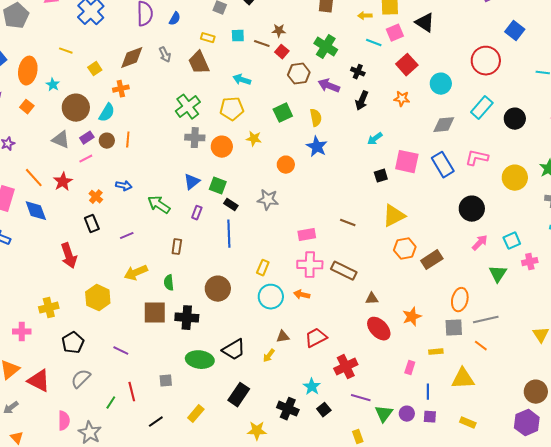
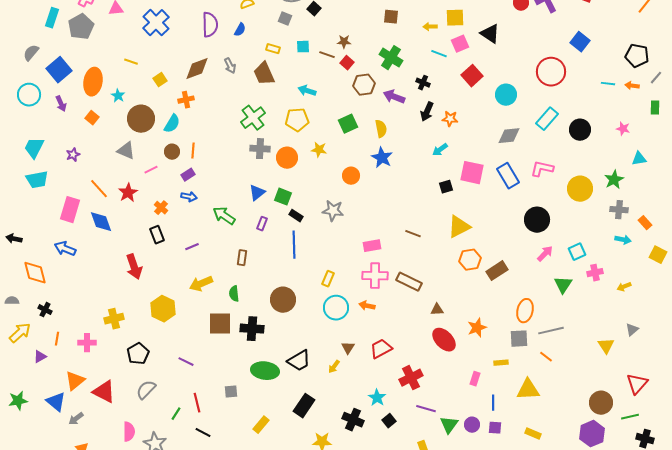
orange star: (402, 99) -> (450, 119), moved
purple rectangle: (87, 138) -> (188, 175), moved
brown triangle: (283, 337) -> (348, 348), turned -48
black line: (156, 422) -> (203, 433), moved, turned 63

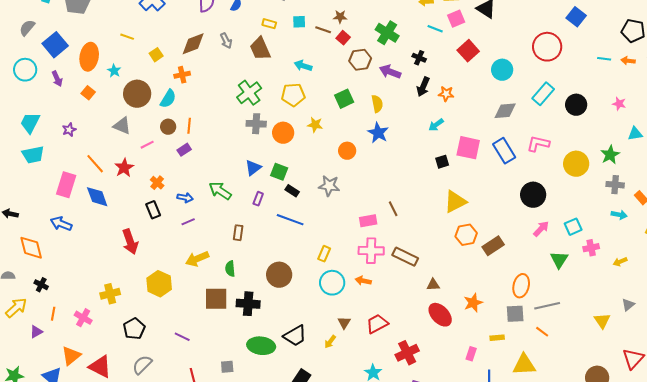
blue arrow: (189, 197) -> (185, 198), moved
brown line: (413, 234) -> (393, 209), moved, turned 42
blue line: (294, 245) -> (290, 220), turned -68
pink cross: (87, 343) -> (83, 318), turned 30

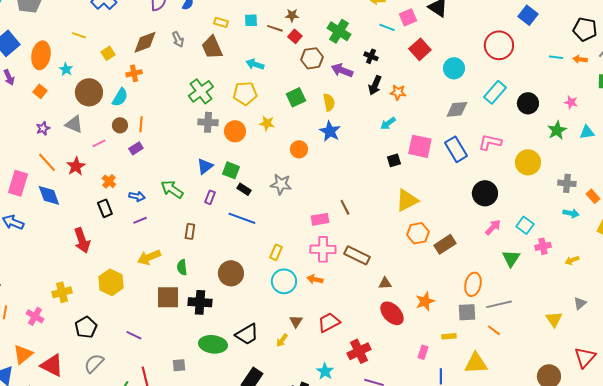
purple star: (69, 130) -> (43, 128), moved
green star: (610, 155) -> (557, 130), moved
cyan square: (573, 227) -> (525, 225), turned -30

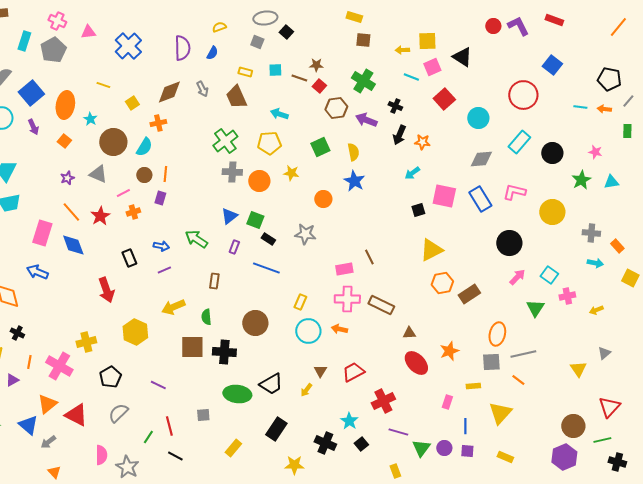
purple rectangle: (136, 148) -> (160, 198), turned -40
orange cross: (109, 181) -> (133, 212), moved, turned 32
pink cross: (35, 316) -> (59, 366), size x1.5
yellow triangle: (476, 363) -> (500, 413), turned -45

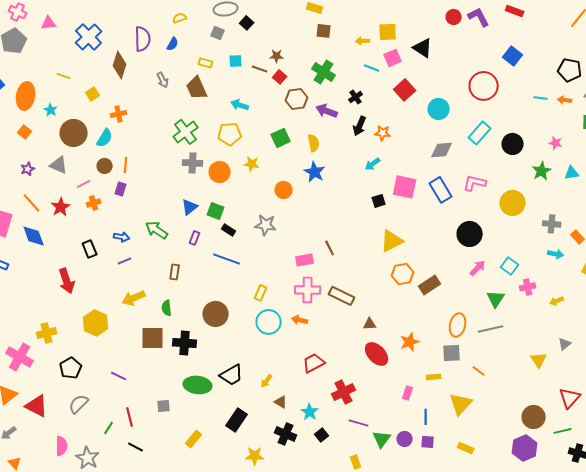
brown diamond: (169, 92) -> (120, 65), moved, turned -52
black cross: (395, 106) -> (356, 97), turned 32
gray line: (523, 354) -> (491, 329), moved
brown triangle: (320, 371) -> (281, 402), moved, turned -32

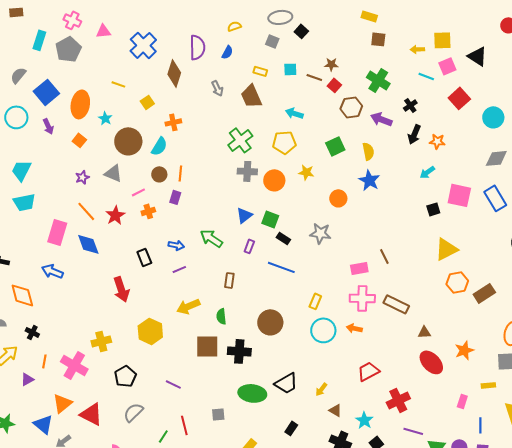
black rectangle: (237, 420) -> (291, 428), size x0.6

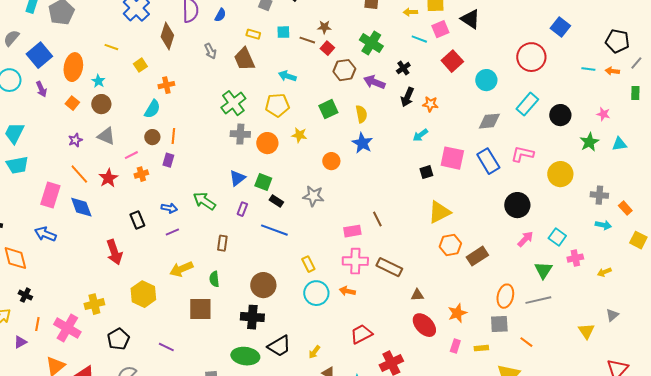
brown circle: (128, 141) -> (101, 104), moved, size x0.7
yellow rectangle: (315, 301) -> (308, 264), turned -49
black cross: (239, 351) -> (252, 317), moved
pink rectangle: (462, 401) -> (455, 346), moved

